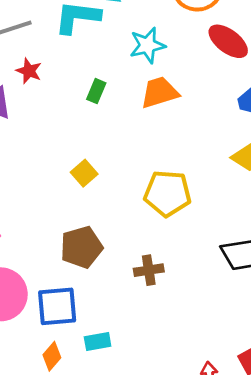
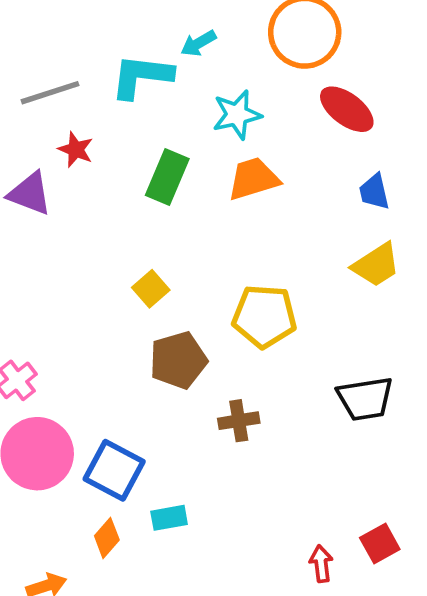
green rectangle: (96, 91) -> (167, 177), size x1.6
brown pentagon: (81, 247) -> (178, 360), moved
blue square: (57, 306) -> (114, 470), turned 33

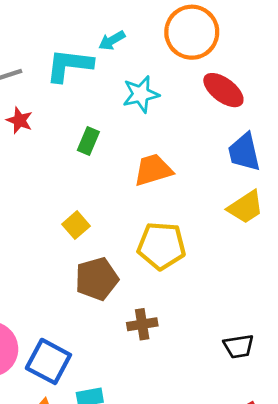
green rectangle: (167, 177) -> (88, 141), size x0.7
orange trapezoid: (253, 179) -> (153, 170), moved
blue trapezoid: (374, 192) -> (244, 152), size x1.4
black trapezoid: (365, 399) -> (239, 346), moved, size x0.7

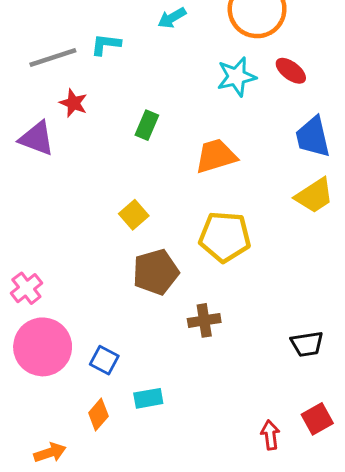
cyan L-shape: (69, 65) -> (106, 44), moved, size x0.6
red ellipse: (223, 90) -> (291, 71), size x0.7
cyan star: (141, 94) -> (236, 77), moved
blue square: (48, 361) -> (104, 360), size x0.6

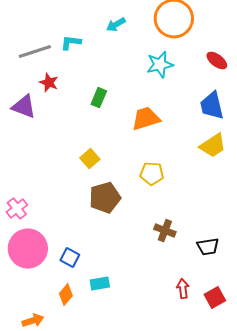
red ellipse: (291, 71) -> (217, 61), moved
yellow pentagon: (225, 237) -> (152, 174), size x0.7
brown cross: (204, 320) -> (165, 231), moved, turned 30
red arrow: (270, 435) -> (183, 289), moved

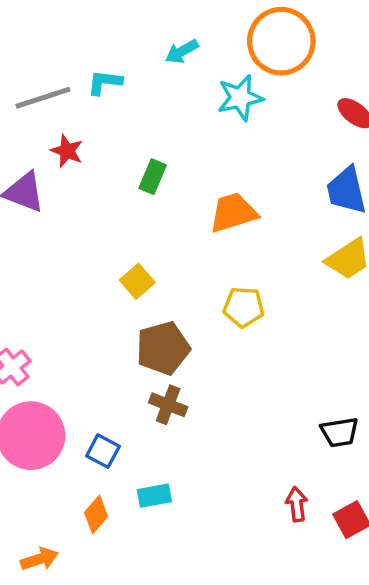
cyan star: (160, 65) -> (240, 98), moved
brown cross: (165, 231) -> (168, 405), moved

